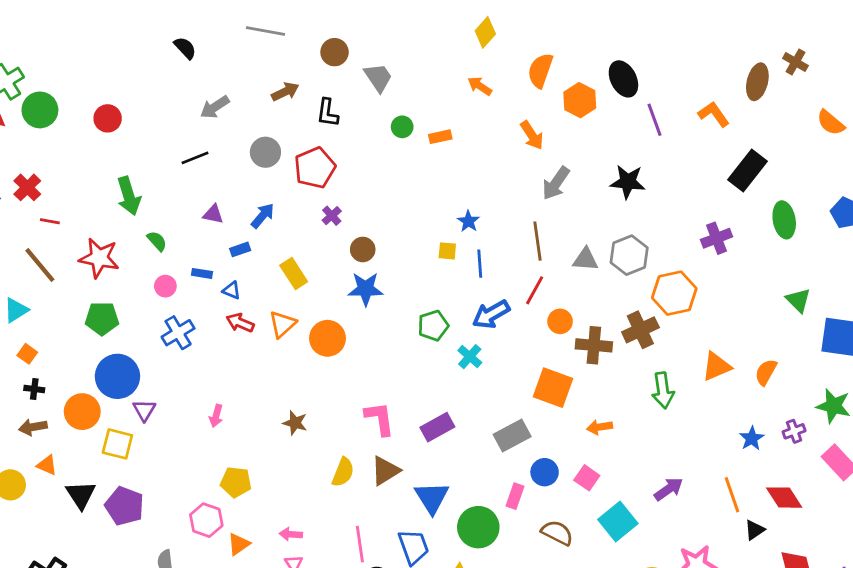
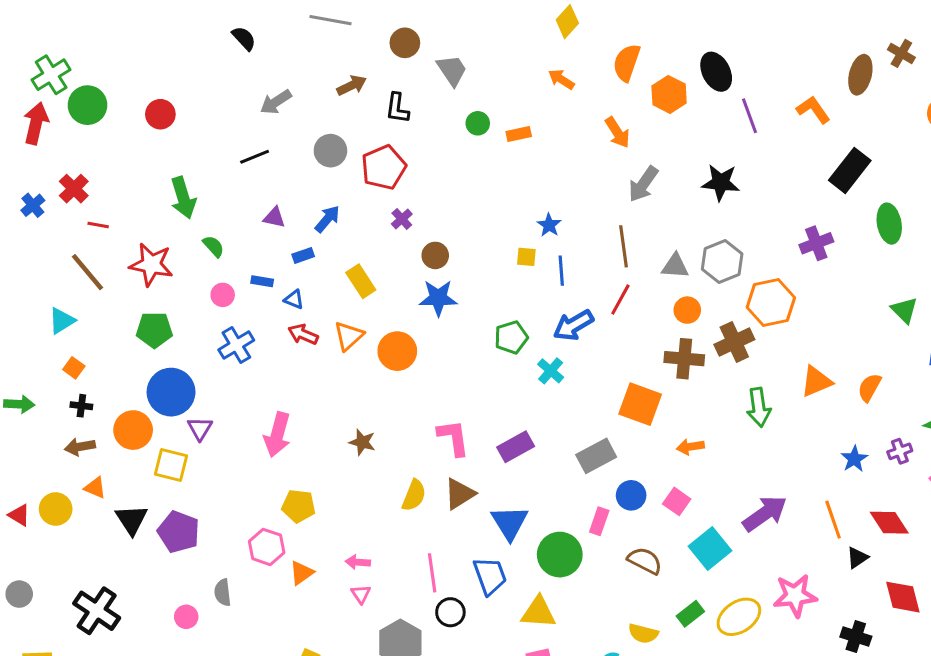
orange circle: (560, 321) -> (687, 310), moved
pink arrow: (216, 416) -> (277, 435), size x1.8
purple arrow: (669, 489) -> (765, 514), size x1.4

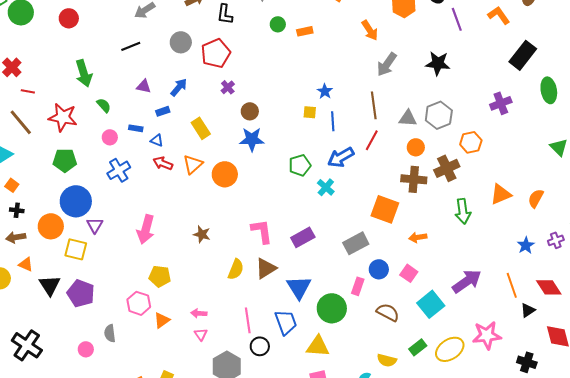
orange hexagon: (771, 302) -> (471, 142), size x0.7

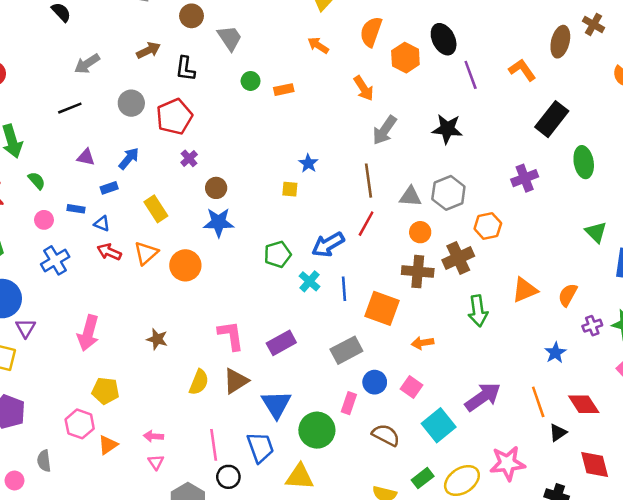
blue line: (333, 121) -> (344, 289), moved
purple cross: (556, 240) -> (592, 326), moved

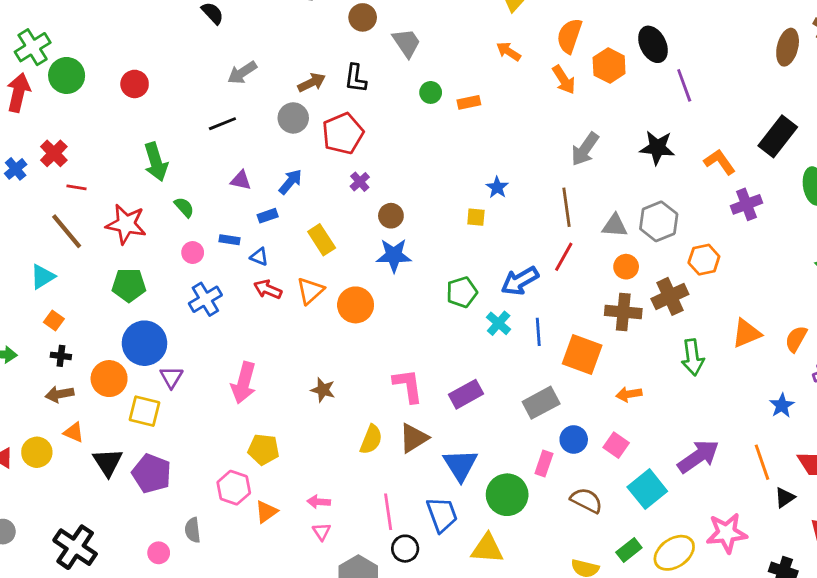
brown arrow: (148, 50) -> (312, 83), moved
orange L-shape: (522, 70) -> (720, 162), moved
orange arrow: (364, 88) -> (564, 80), moved

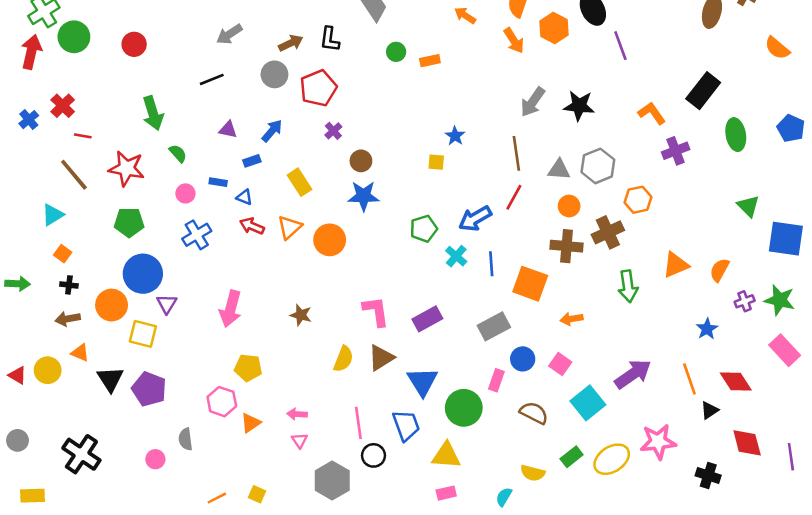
black star: (657, 148) -> (579, 106), moved

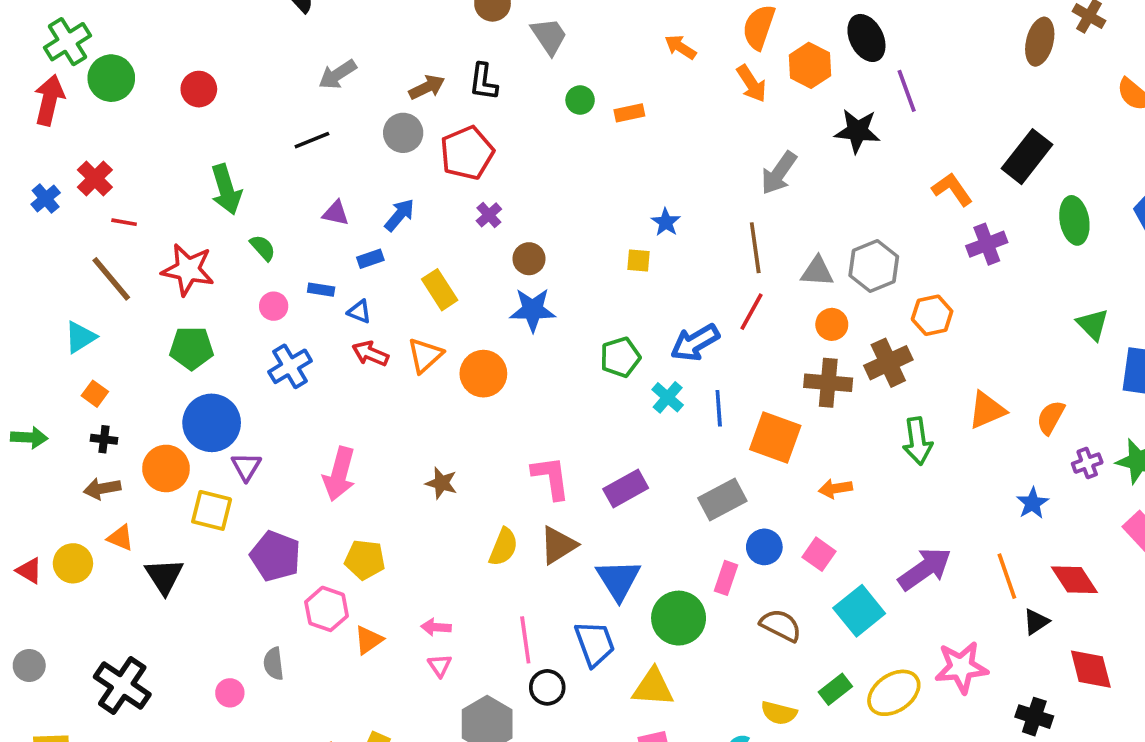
black star: (579, 106) -> (857, 131), moved
purple pentagon: (149, 389) -> (275, 556), moved

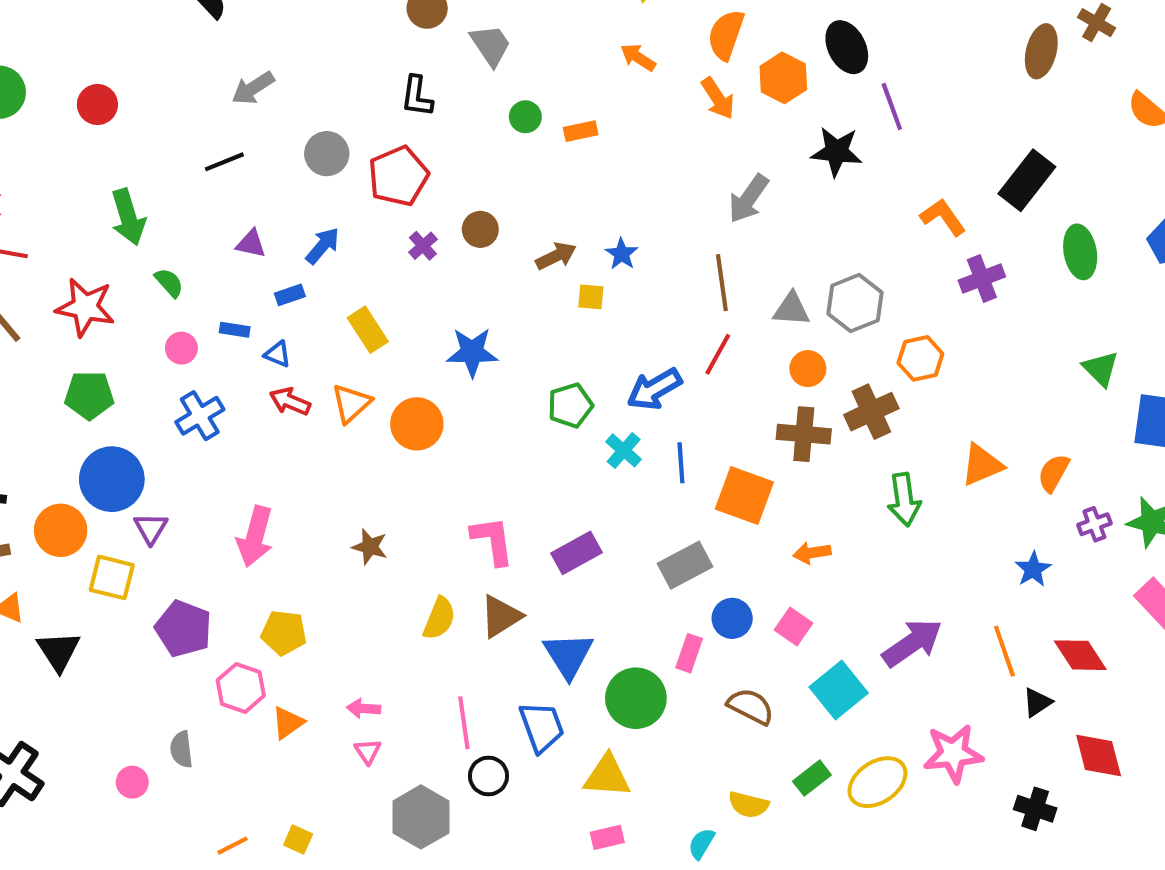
brown arrow: (427, 87) -> (556, 256), moved
brown circle: (529, 259) -> (480, 229), moved

